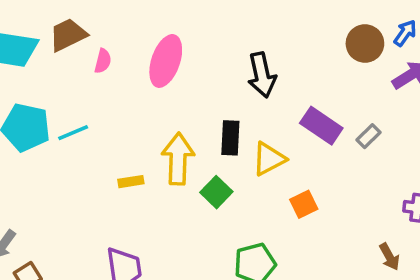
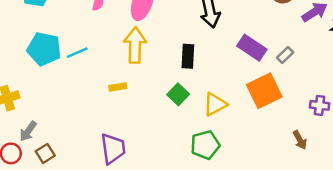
yellow arrow: (178, 159) -> (135, 45), moved
yellow triangle: (269, 159) -> (215, 104), moved
orange square: (304, 204) -> (264, 91), moved, size x1.8

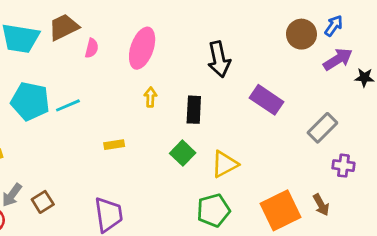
yellow arrow: (135, 45) -> (150, 97), moved, size x0.5
gray rectangle: (285, 55) -> (322, 128), moved, size x1.5
orange square: (264, 91) -> (281, 210), moved
brown square: (45, 153) -> (43, 202), moved

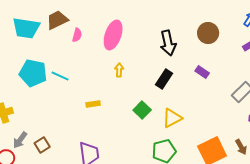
brown circle: (301, 34) -> (208, 33), moved
purple rectangle: (267, 100) -> (202, 72), size x0.6
cyan line: (68, 105) -> (60, 76), turned 48
black rectangle: (194, 110) -> (164, 79), moved, turned 30

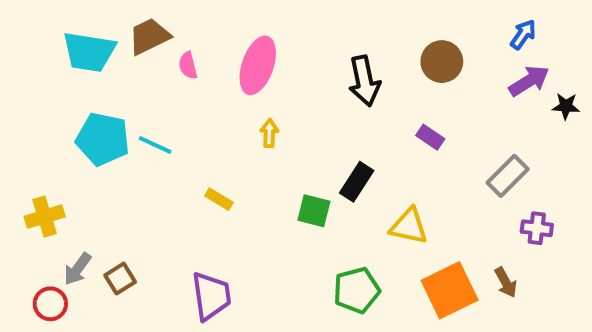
pink semicircle: (77, 35) -> (188, 65), turned 152
black rectangle: (164, 79) -> (357, 182), moved
yellow rectangle: (93, 104) -> (219, 199), turned 40
green square: (142, 110) -> (314, 211), turned -30
yellow triangle: (172, 118) -> (409, 226), moved, turned 40

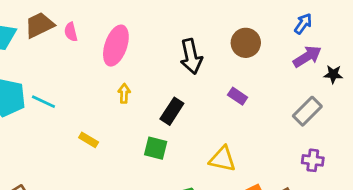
pink semicircle: (188, 65) -> (71, 32), moved
gray rectangle: (508, 176) -> (307, 111), moved
black rectangle: (357, 182) -> (172, 111), moved

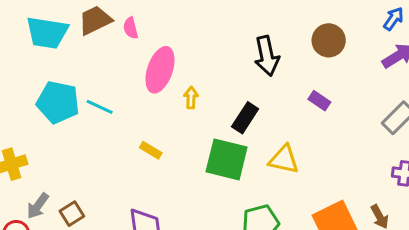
pink ellipse: (116, 46) -> (160, 70), moved
green square: (156, 148) -> (227, 159), size x1.6
yellow triangle: (223, 159) -> (284, 159), moved

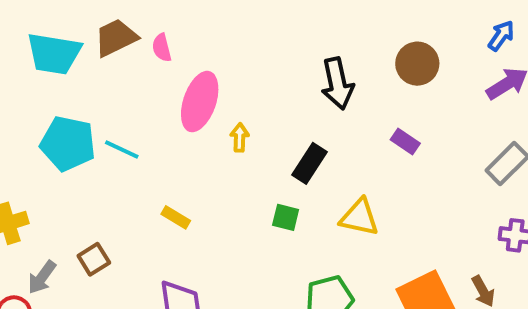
yellow rectangle: (151, 150) -> (176, 217), moved
green square: (227, 159) -> (286, 217), size x0.5
brown square: (72, 214) -> (94, 259), moved

